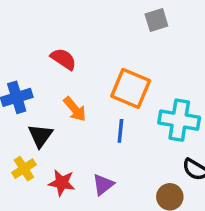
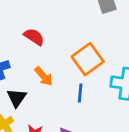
orange square: (131, 88) -> (88, 59), turned 32

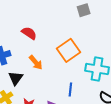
blue line: (80, 93) -> (70, 89), moved

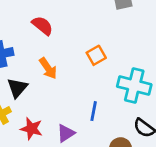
orange square: (69, 50) -> (96, 55), size x0.6

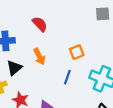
blue line: (94, 111) -> (67, 77), moved

